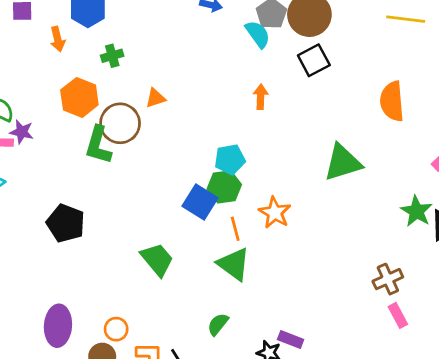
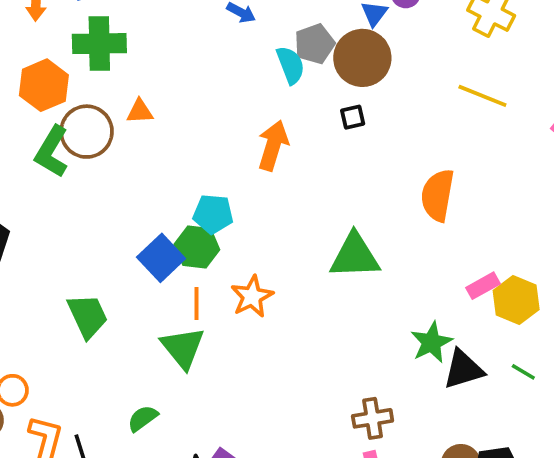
green cross: (112, 56) -> (99, 44), size x1.8
black square: (314, 60) -> (353, 117), size x0.6
orange arrow: (261, 97) -> (273, 145), size x1.5

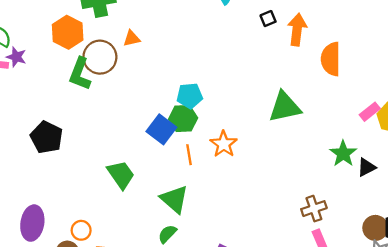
orange arrow: (273, 145) -> (297, 30), moved
green triangle: (183, 348) -> (174, 199), moved
black triangle: (463, 369) -> (366, 167), size x0.7

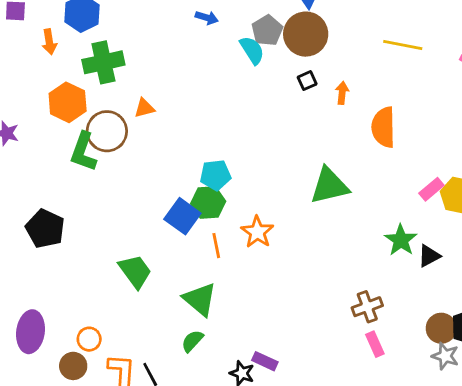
orange arrow: (297, 30) -> (342, 93), size x0.6

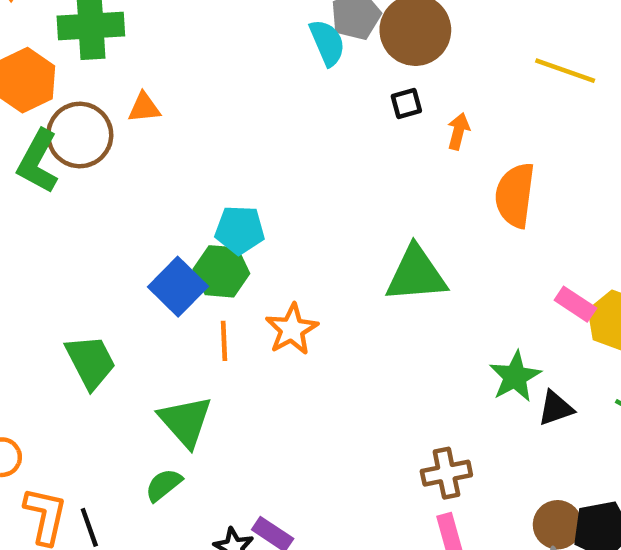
pink rectangle: (431, 189) -> (575, 304), turned 65

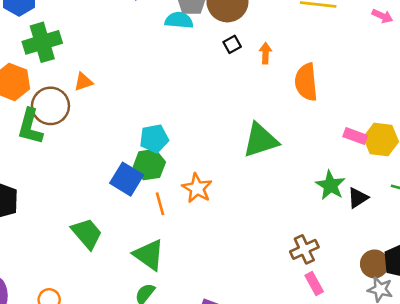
cyan semicircle: (327, 43) -> (179, 20), turned -48

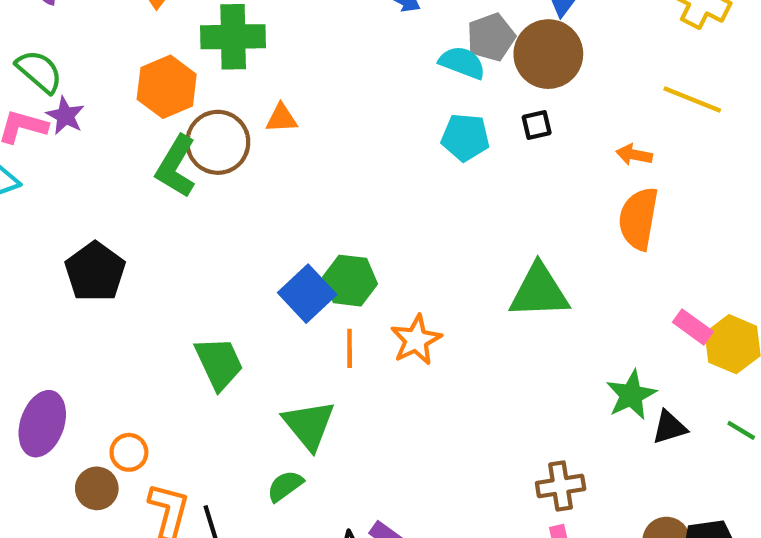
orange arrow: (265, 53) -> (634, 155), moved, turned -96
cyan pentagon: (154, 139) -> (465, 137), moved

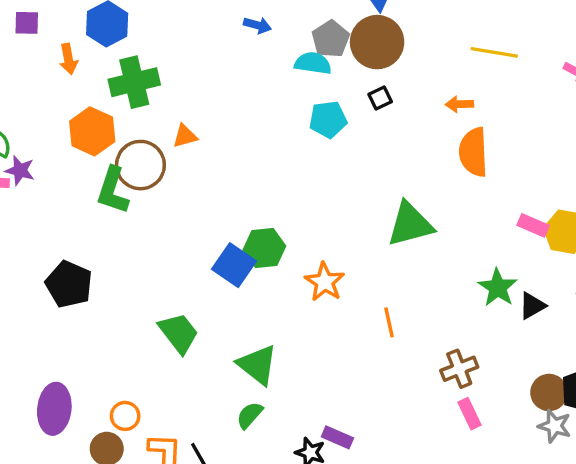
orange line: (350, 348) -> (389, 322), moved

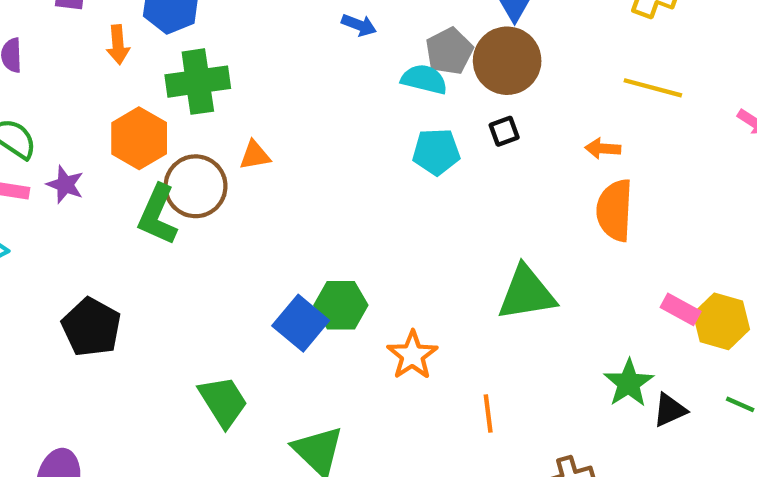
purple star: (20, 170) -> (65, 185), moved

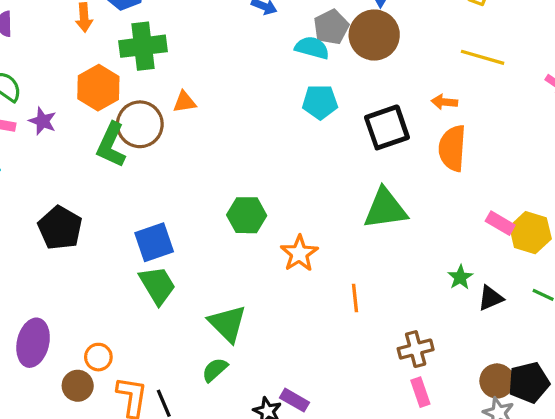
black square: (504, 131) -> (387, 127), moved, size x2.0
blue square: (301, 323) -> (154, 242), moved, turned 30
green star: (629, 383) -> (460, 277), size x0.7

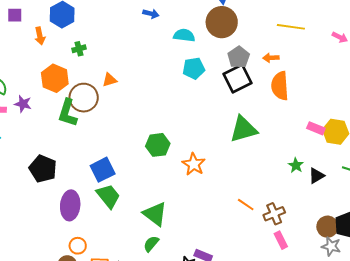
gray pentagon: (331, 27) -> (239, 57), moved
green cross: (143, 46) -> (79, 49), size x0.5
orange line: (355, 298) -> (246, 205), moved, turned -42
purple ellipse: (33, 343) -> (70, 205), moved

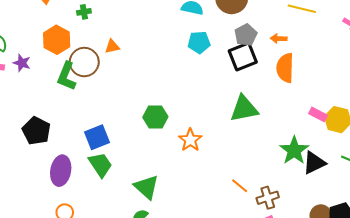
green star: (296, 165) -> (294, 150), size x1.8
black triangle: (316, 176) -> (314, 163), size x1.4

